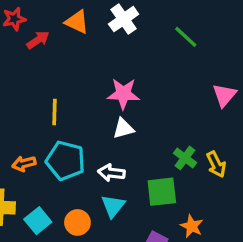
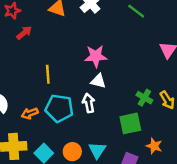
red arrow: (38, 40) -> (24, 33), moved
white triangle: (123, 128) -> (98, 81), turned 35
white arrow: (111, 173) -> (89, 103), moved, turned 78
cyan triangle: (113, 206) -> (97, 150), moved

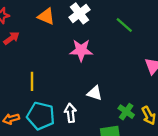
pink star: (96, 56) -> (81, 50), moved
white triangle: (98, 81) -> (95, 93), moved

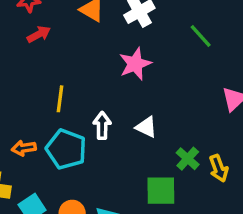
pink star: (81, 50) -> (135, 64), turned -30
white arrow: (70, 113) -> (102, 126), moved

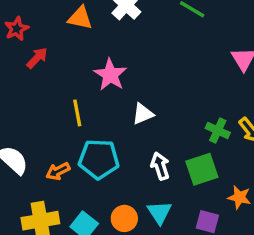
pink star: (135, 64) -> (110, 75), moved
white arrow: (102, 126) -> (160, 166), moved
white triangle: (146, 127) -> (143, 114), moved, turned -30

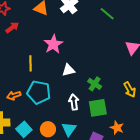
green cross: (218, 130) -> (95, 84), moved

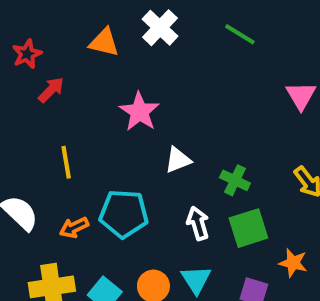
yellow line: (31, 63) -> (66, 162), moved

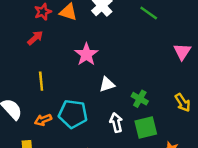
red star: (27, 54) -> (43, 12), moved

